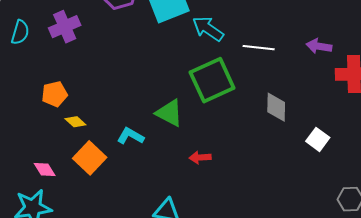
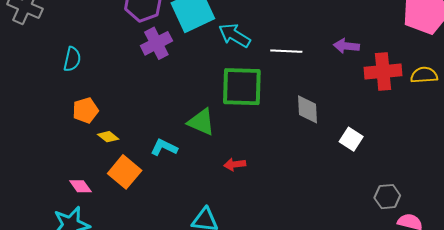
purple cross: (65, 27) -> (156, 43), moved
cyan semicircle: (20, 32) -> (72, 59), moved
green square: (212, 80) -> (242, 87), turned 30

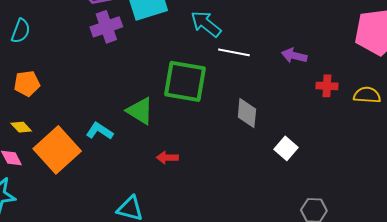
cyan arrow: (235, 35) -> (206, 24), moved
red cross: (383, 72) -> (327, 86), size x0.6
yellow diamond: (108, 137) -> (21, 127), moved
orange square: (125, 172) -> (57, 150), size x1.4

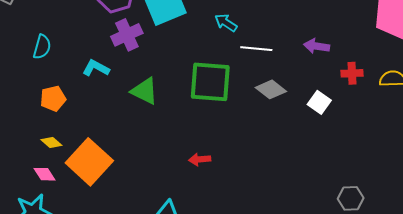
cyan arrow: (206, 24) -> (226, 23), size x0.7
green triangle: (140, 111) -> (145, 91), moved
gray diamond: (247, 113) -> (271, 89), moved, turned -52
cyan L-shape: (99, 131) -> (96, 68), moved
white square: (286, 148) -> (319, 102), moved

